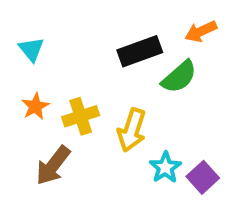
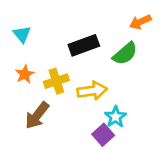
black rectangle: (140, 51) -> (84, 45), moved
yellow arrow: (132, 130) -> (92, 91), turned -116
purple square: (203, 177) -> (103, 135), moved

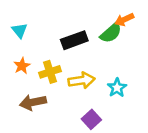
green semicircle: (125, 54) -> (111, 33), moved
brown arrow: (37, 115) -> (33, 102), turned 40
cyan star: (115, 117) -> (117, 88), moved

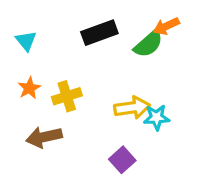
black rectangle: (74, 40) -> (99, 33), moved
yellow arrow: (82, 80) -> (132, 108), moved
cyan star: (117, 88) -> (157, 117), turned 30

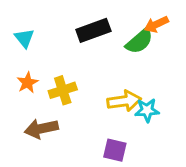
purple square: (122, 160) -> (115, 150), turned -35

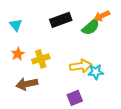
purple square: (115, 150) -> (75, 98), turned -35

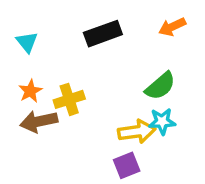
green semicircle: (91, 27) -> (160, 86), moved
yellow arrow: (81, 66) -> (137, 132), moved
brown arrow: (27, 84) -> (39, 121), moved

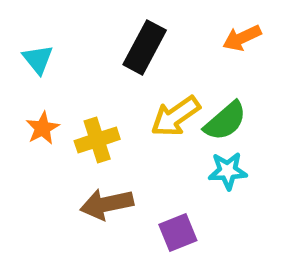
black rectangle: (103, 34) -> (145, 47), turned -42
brown arrow: (39, 121) -> (107, 204), moved
yellow arrow: (137, 132) -> (175, 116), moved, turned 153

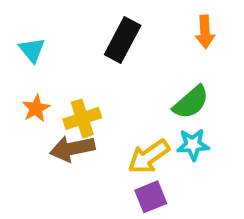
orange arrow: (242, 38) -> (205, 32), turned -68
yellow arrow: (175, 116) -> (149, 157), moved
brown arrow: (107, 204) -> (72, 149), moved

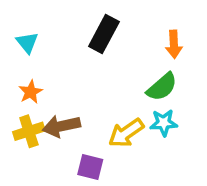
orange arrow: (205, 32) -> (174, 44), moved
yellow cross: (82, 118) -> (29, 131), moved
purple square: (151, 197) -> (90, 167), moved, turned 36

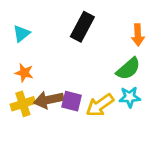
cyan triangle: (27, 43) -> (22, 34), turned 30
orange star: (31, 92) -> (24, 73), turned -30
purple square: (90, 167) -> (72, 101), moved

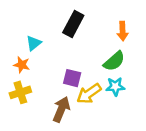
cyan triangle: (22, 34) -> (34, 43), moved
brown arrow: (49, 100) -> (61, 109), moved, turned 125
purple square: (72, 101) -> (72, 78), moved

